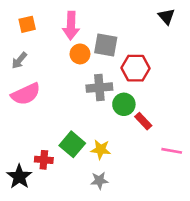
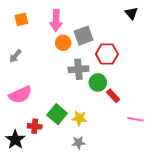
gray square: (106, 45) -> (84, 36), turned -30
gray arrow: (19, 60) -> (15, 56), moved
pink semicircle: (26, 94) -> (20, 95), moved

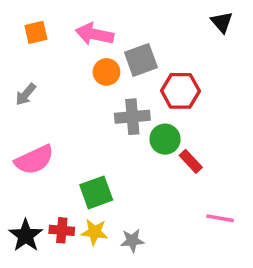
pink arrow: (56, 20) -> (94, 34), turned 100
green square: (57, 114) -> (96, 192), turned 30
yellow star: (79, 118) -> (94, 232), moved
pink line: (135, 119) -> (220, 218), moved
red cross: (35, 126) -> (62, 230), moved

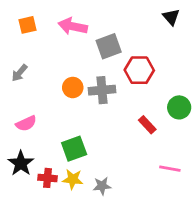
orange circle: (107, 72) -> (73, 87), moved
green circle: (165, 139) -> (179, 107), moved
pink semicircle: (34, 160) -> (26, 123), size x0.7
black star: (26, 235) -> (21, 163), moved

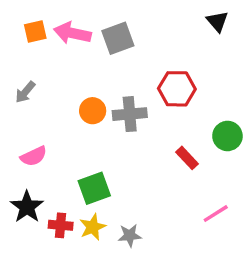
pink arrow: (73, 26) -> (72, 33), moved
gray square: (109, 46) -> (118, 38), moved
pink line: (170, 169) -> (216, 214), turned -42
yellow star: (73, 179) -> (93, 227), turned -30

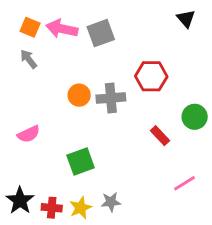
orange square: (35, 31) -> (30, 27), turned 36
gray arrow: (25, 92) -> (29, 59), moved, turned 102
black star: (27, 207) -> (20, 200), moved
red cross: (61, 225) -> (52, 208), moved
yellow star: (93, 227) -> (81, 208), moved

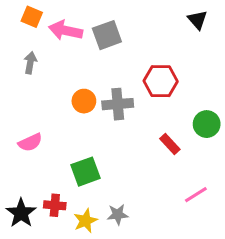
orange square: (30, 27) -> (32, 17), moved
gray arrow: (29, 59) -> (30, 63), turned 48
red cross: (52, 208) -> (55, 205), moved

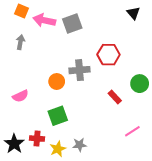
orange circle: (84, 101) -> (57, 81), moved

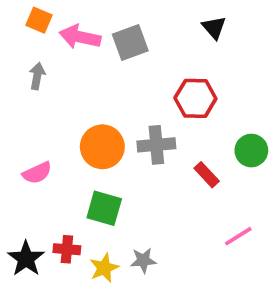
black triangle: (133, 13) -> (214, 28), moved
gray cross: (80, 70) -> (156, 145), moved
orange circle: (57, 81) -> (102, 147), size x1.5
green square: (58, 116) -> (104, 208), turned 36

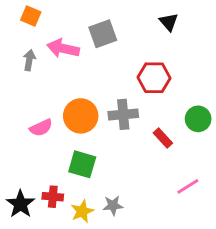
pink arrow: (80, 37) -> (63, 48), moved
pink semicircle: (37, 173) -> (41, 128), moved

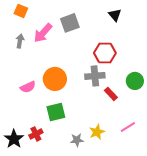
pink arrow: (63, 48) -> (43, 33), turned -60
gray cross: (123, 114) -> (95, 76), moved
green square: (82, 164) -> (56, 112), turned -30
red cross: (53, 197) -> (36, 134), turned -32
yellow star: (82, 211) -> (97, 132), moved

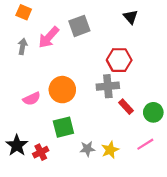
green circle: (135, 81) -> (153, 112), moved
black star: (14, 139) -> (17, 145), moved
gray star: (77, 140) -> (87, 149), moved

